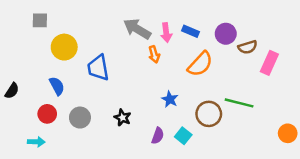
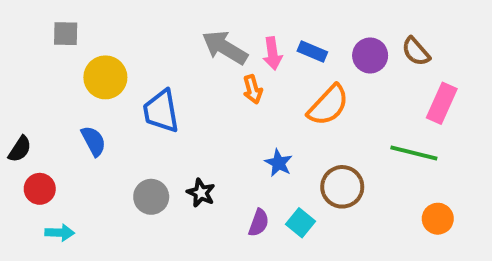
brown semicircle: (248, 47) -> (416, 52), moved, turned 66
green line: (239, 103) -> (414, 153), moved
red circle: (47, 114) -> (40, 189), moved
gray circle: (80, 118) -> (151, 197), moved
orange circle: (288, 133) -> (438, 219), moved

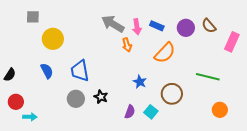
pink rectangle: (442, 103) -> (232, 42), moved
blue trapezoid: (161, 111) -> (80, 71), moved
red circle: (40, 189) -> (16, 102), moved

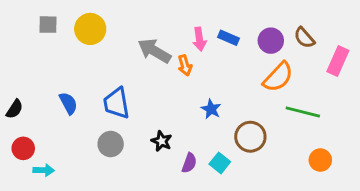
gray arrow: (113, 24) -> (154, 51), moved
yellow circle: (53, 39) -> (90, 29), moved
orange semicircle: (165, 53) -> (278, 77), moved
blue star: (140, 82) -> (211, 109), moved
black star: (101, 97) -> (162, 141), moved

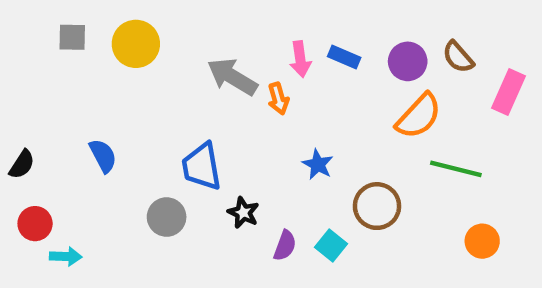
blue trapezoid: (116, 103) -> (202, 167), moved

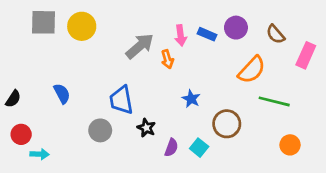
gray square: (72, 37) -> (44, 22), size x1.5
purple circle: (408, 61) -> (236, 28), moved
gray arrow: (232, 77) -> (140, 46), turned 108

